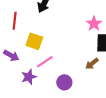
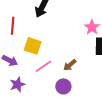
brown arrow: (92, 64) -> (70, 65), moved
purple star: (29, 77) -> (17, 85), moved

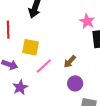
purple circle: (63, 86) -> (75, 83), moved

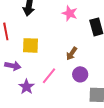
pink star: (87, 21) -> (70, 13), moved
pink line: (44, 66) -> (49, 76), moved

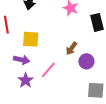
purple arrow: (13, 66) -> (22, 60), moved
purple circle: (80, 74) -> (86, 61), moved

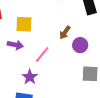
purple star: (26, 80) -> (30, 77), moved

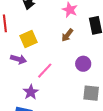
yellow square: (24, 24) -> (28, 39), turned -30
brown arrow: (65, 32) -> (67, 35), moved

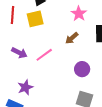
yellow square: (28, 39) -> (35, 19), moved
pink line: (45, 71) -> (44, 55), moved

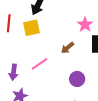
pink star: (79, 14) -> (85, 25), moved
purple arrow: (19, 53) -> (13, 72), moved, turned 70

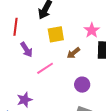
yellow square: (31, 28) -> (56, 34), moved
purple arrow: (13, 72) -> (26, 50), moved, turned -42

